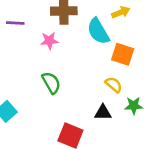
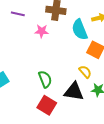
green semicircle: (51, 83) -> (45, 79), moved
black triangle: (103, 113) -> (74, 92), size x1.5

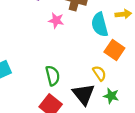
black triangle: (74, 92) -> (84, 94), turned 35

